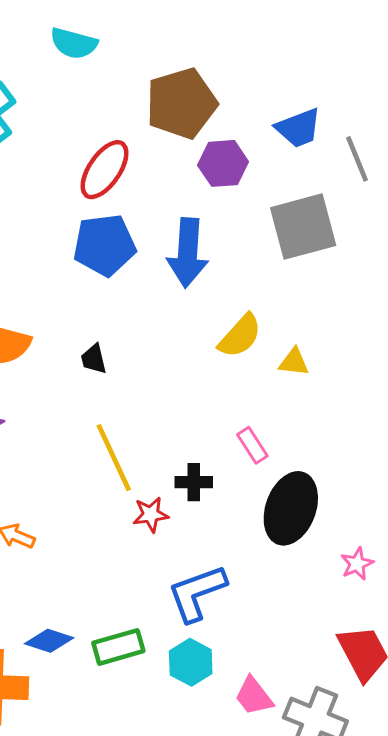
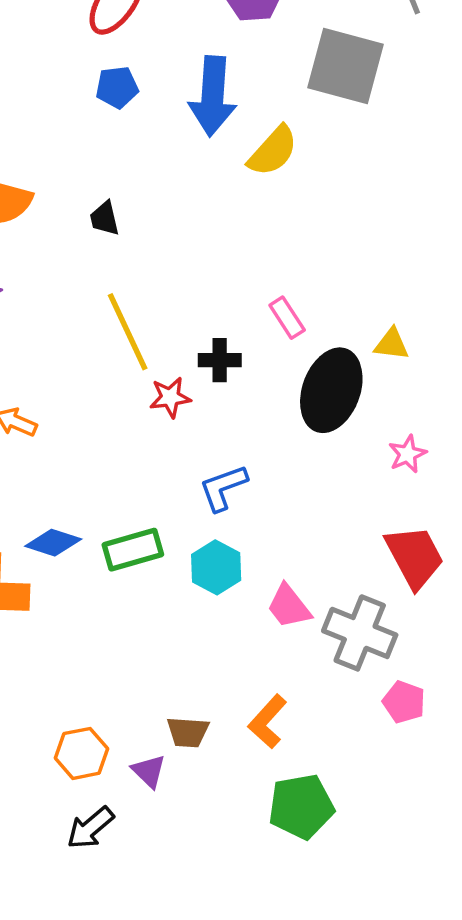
gray square: (303, 227) -> (345, 66), turned 30
blue pentagon: (104, 245) -> (117, 87), size x0.6
yellow semicircle: (240, 336) -> (273, 151), moved
yellow triangle: (294, 362) -> (392, 344), moved
blue L-shape: (197, 593) -> (223, 488), size x0.7

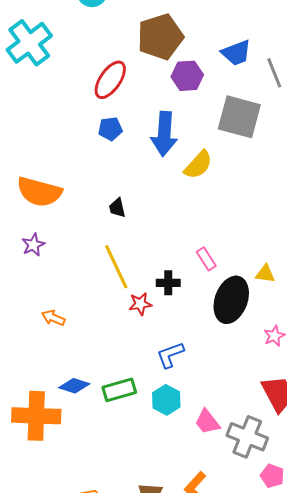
black trapezoid: (105, 218) -> (117, 208), moved

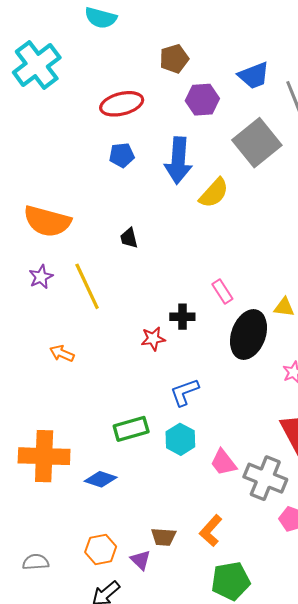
brown pentagon: (160, 37) -> (174, 59), size x0.6
red ellipse: (110, 80) -> (122, 104), turned 42
gray square: (239, 117) -> (257, 143), turned 36
yellow line: (116, 267) -> (87, 286), moved
blue diamond: (74, 386) -> (101, 479), moved

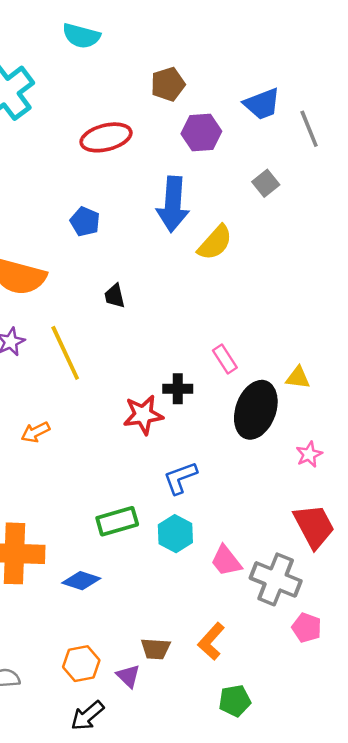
gray square: (257, 143) -> (266, 183), size x0.5
blue pentagon: (122, 155) -> (85, 222), moved, turned 30
red star: (153, 339) -> (143, 415), size x1.4
orange arrow: (62, 353) -> (35, 432), turned -50
green pentagon: (231, 581) -> (235, 701), size x0.7

